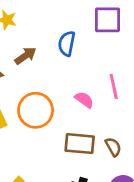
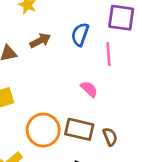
pink line: (114, 86) -> (108, 54), moved
orange circle: (36, 110) -> (43, 130), moved

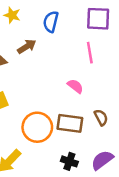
blue semicircle: (80, 35) -> (51, 22), moved
brown semicircle: (110, 137) -> (101, 117), moved

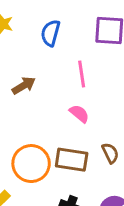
brown arrow: (27, 46) -> (24, 86), moved
pink line: (90, 53) -> (82, 74), moved

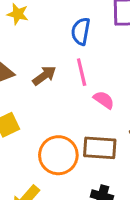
blue semicircle: (51, 33) -> (81, 31), moved
pink line: (82, 74) -> (82, 72), moved

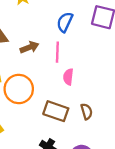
pink semicircle: (104, 100) -> (68, 77), turned -133
orange circle: (58, 155) -> (19, 89), moved

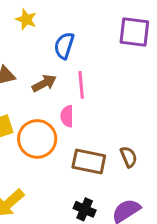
blue semicircle: (65, 22) -> (64, 46), moved
pink semicircle: (68, 77) -> (67, 116), moved

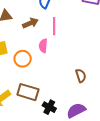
orange circle: (37, 139) -> (23, 59), size x0.7
brown rectangle: (89, 161) -> (28, 92), moved

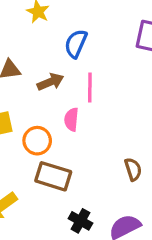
brown rectangle: (28, 92) -> (53, 176), moved

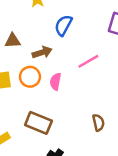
pink line: (90, 87) -> (88, 61), moved, turned 55
orange circle: (37, 141) -> (30, 77), moved

